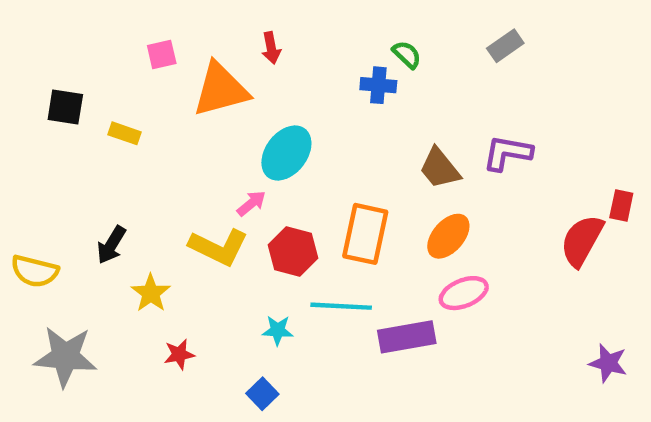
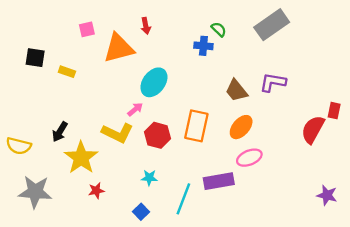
gray rectangle: (505, 46) -> (272, 25), size x1.8
yellow star: (151, 293) -> (81, 158), size x1.6
cyan line: (341, 306) -> (183, 199), moved, turned -72

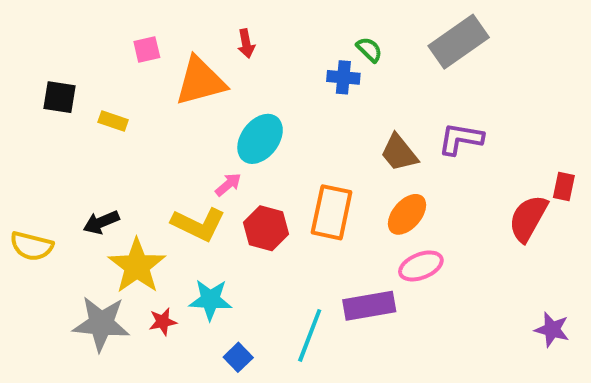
black arrow: (60, 132) -> (101, 222), turned 36
cyan star: (149, 178) -> (210, 300), moved, size x1.5
gray star: (35, 192) -> (101, 324), moved

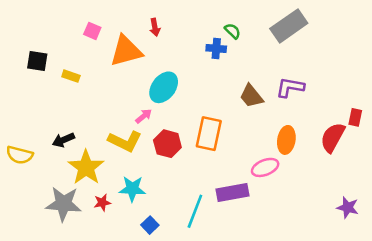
pink square: (147, 49) -> (92, 31), turned 36
orange ellipse: (407, 214) -> (286, 140), moved, turned -32

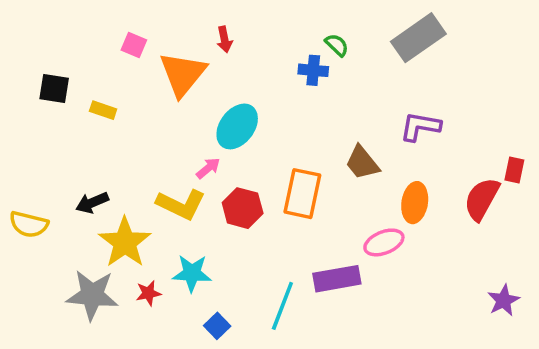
orange triangle: (126, 51) -> (183, 74), turned -36
brown trapezoid: (251, 96) -> (362, 163), moved
purple star: (348, 208) -> (504, 300), turned 30

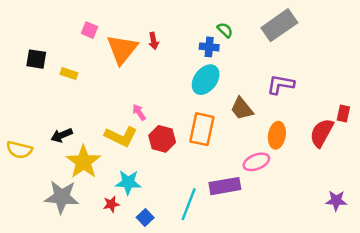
red arrow: (224, 40) -> (154, 41), moved
cyan ellipse: (237, 126) -> (206, 80), moved
pink arrow: (208, 168) -> (139, 112), turned -84
red star: (148, 293) -> (111, 204), moved
purple star: (504, 300) -> (336, 201), turned 30

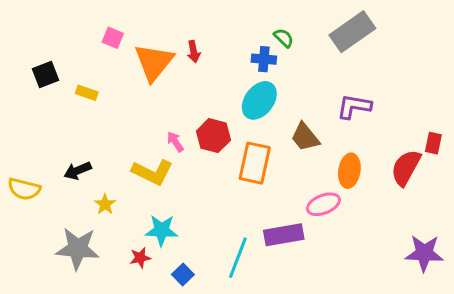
black square: (36, 59) -> (46, 74), turned -30
red hexagon: (162, 139) -> (213, 136), moved
yellow star: (83, 162) -> (105, 204), size x0.5
purple star: (336, 201) -> (424, 253), size x1.4

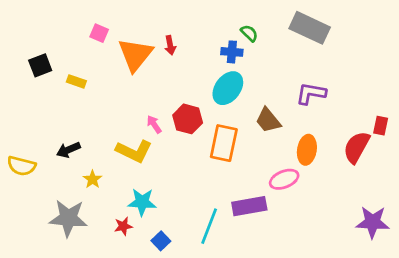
gray rectangle: (352, 32) -> (310, 28), turned 60

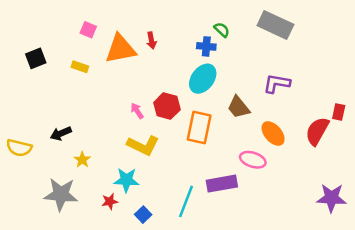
orange triangle: (135, 55) -> (120, 49), turned 40
yellow rectangle: (76, 81) -> (80, 67), moved
orange ellipse: (307, 150) -> (273, 133), turned -50
yellow L-shape: (134, 151) -> (143, 145), moved
pink ellipse: (284, 179) -> (253, 160), turned 40

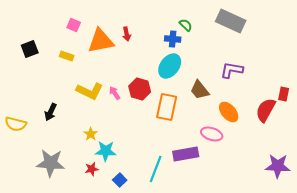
black arrow: (61, 133) -> (51, 112), turned -42
yellow L-shape: (143, 145) -> (90, 91), moved
yellow star: (82, 160) -> (91, 134), moved

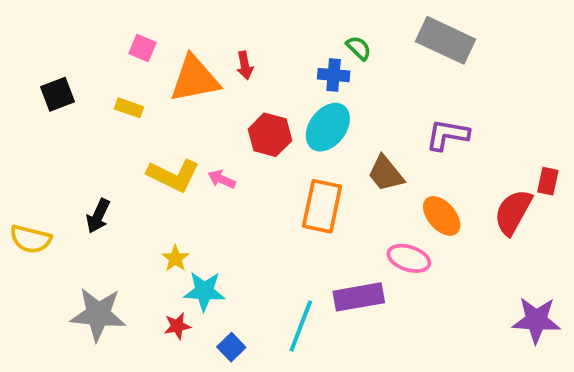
red hexagon: (140, 89) -> (270, 135), moved
pink arrow: (115, 93) -> (222, 179), turned -32

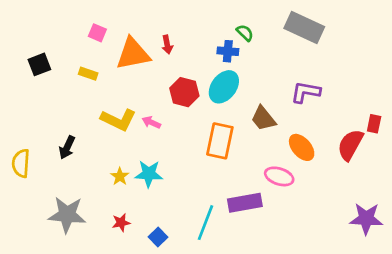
yellow semicircle: (31, 239) -> (21, 163), turned 80
cyan star: (204, 291) -> (149, 174), moved

